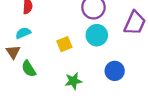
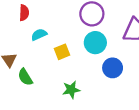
cyan semicircle: (23, 33) -> (39, 35), moved
blue circle: (115, 71) -> (113, 68), moved

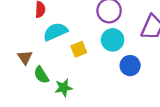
cyan semicircle: (39, 35) -> (55, 32), size x1.5
green star: (71, 90) -> (64, 88), moved

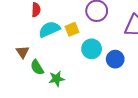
cyan circle: (113, 40) -> (92, 49), moved
yellow square: (79, 49) -> (72, 29), moved

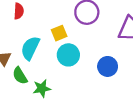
cyan semicircle: (49, 29) -> (30, 48), moved, turned -40
cyan circle: (92, 49) -> (68, 55), moved

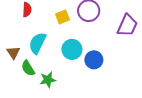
yellow square: (59, 33) -> (63, 17), moved
blue circle: (108, 66) -> (94, 60), moved

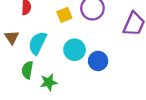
brown triangle: (13, 53) -> (12, 37), moved
green semicircle: (28, 68) -> (27, 70), turned 42

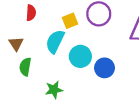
cyan semicircle: (37, 43) -> (55, 41), moved
green semicircle: (27, 70) -> (25, 67), moved

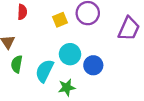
cyan semicircle: (55, 41) -> (44, 71), moved
green star: (54, 90) -> (67, 87), moved

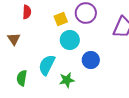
cyan circle: (70, 54) -> (70, 40), moved
green semicircle: (17, 64) -> (22, 78), moved

